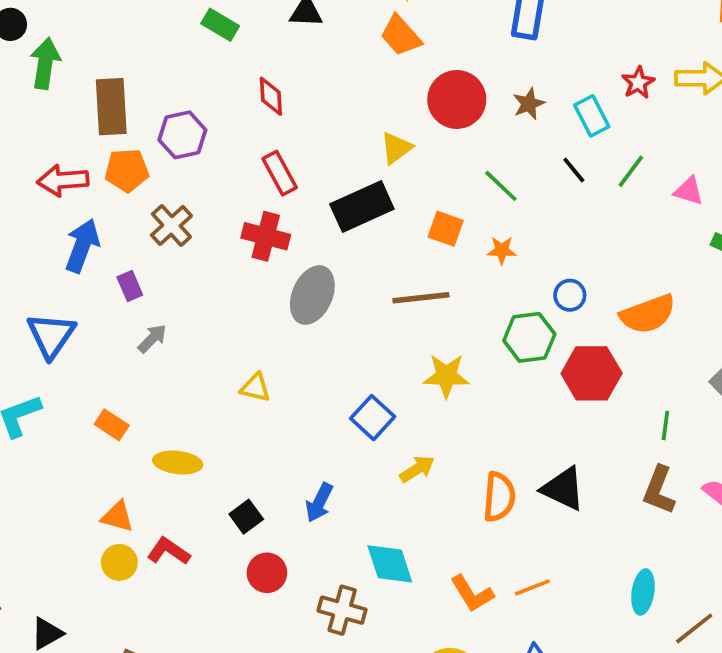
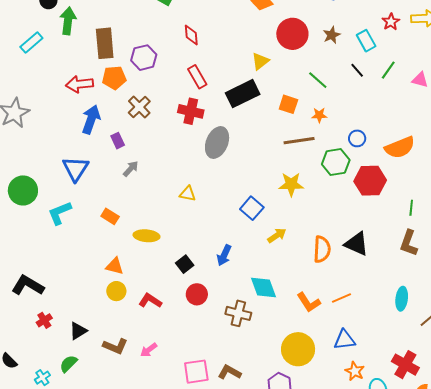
brown line: (421, 298) -> (299, 141), moved
red L-shape: (169, 551) -> (150, 301), moved

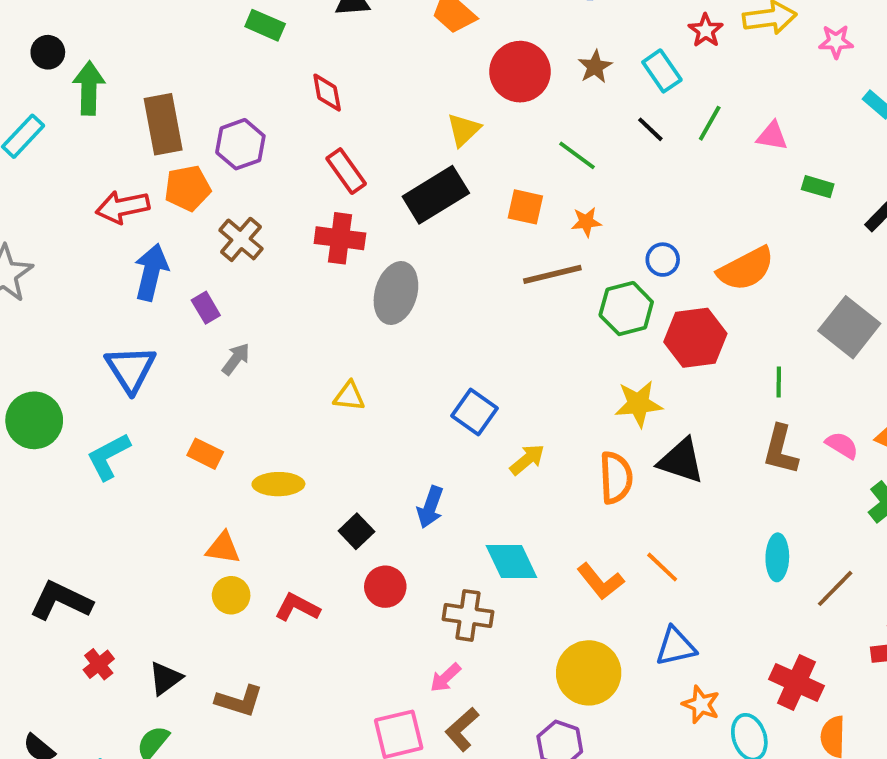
yellow star: (291, 184) -> (638, 404), moved
orange line: (341, 298) -> (662, 567), turned 72
pink arrow: (149, 350) -> (445, 678), moved
brown L-shape: (229, 372) -> (462, 729), turned -65

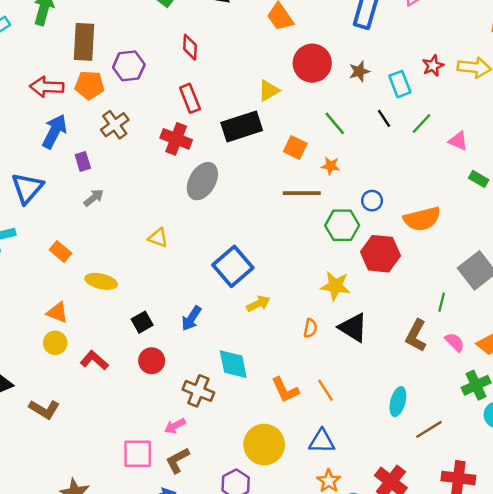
green line: (779, 382) -> (442, 302), moved
blue square: (474, 412) -> (233, 266), size x1.4
orange semicircle: (616, 478) -> (310, 328), size x0.6

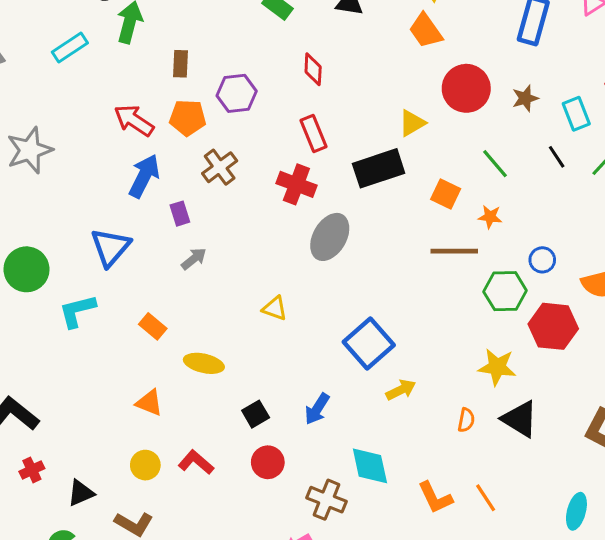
brown rectangle: (84, 42) -> (180, 64), size x0.6
red arrow: (47, 87) -> (134, 120), turned 32
yellow circle: (55, 343) -> (145, 465), moved

